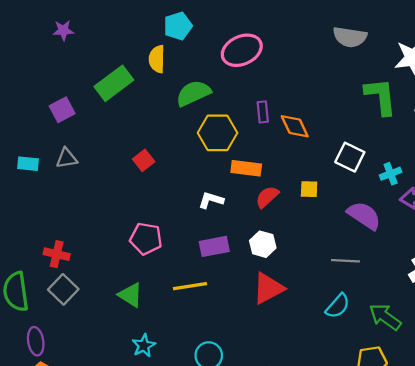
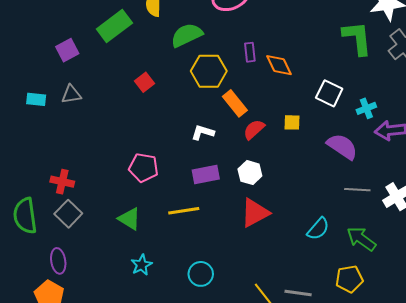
red square: (144, 160) -> (145, 82), moved
orange rectangle: (246, 168) -> (235, 103), turned 44
gray line: (345, 261) -> (357, 190), moved
purple ellipse: (36, 341) -> (58, 261), moved

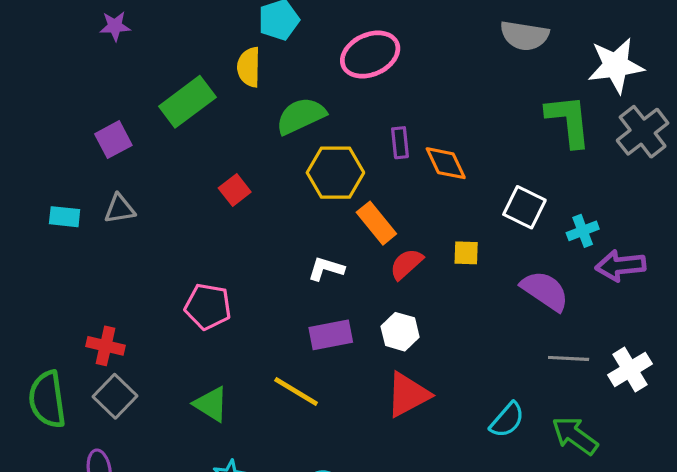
pink pentagon: (144, 168) -> (208, 306), moved
yellow line: (184, 211) -> (296, 392), turned 40

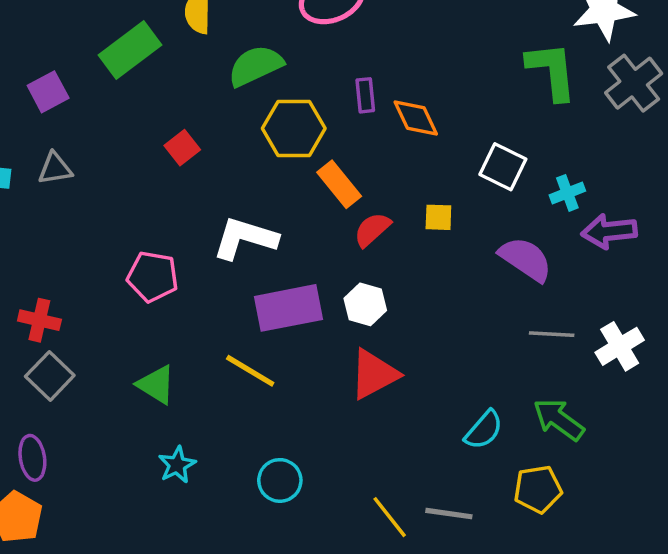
white L-shape: (326, 269) -> (245, 238), moved, size x1.6
purple rectangle: (331, 335) -> (289, 308), size x1.4
cyan semicircle: (507, 420) -> (484, 430), moved

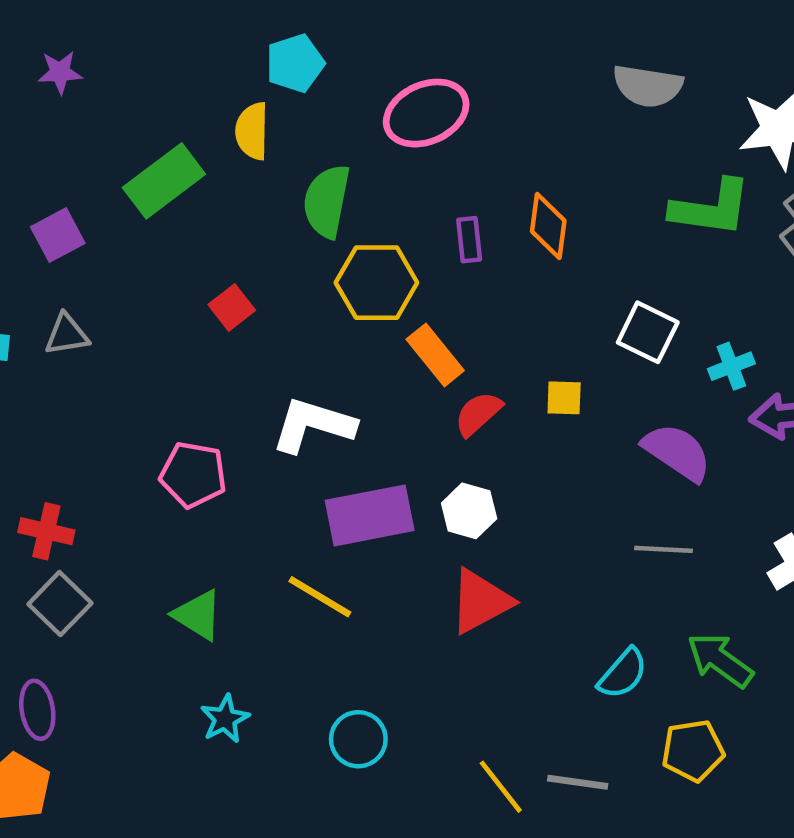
green semicircle: (255, 66) -> (327, 201), turned -54
green L-shape: (552, 71) -> (711, 208), turned 104
orange diamond: (416, 118) -> (548, 226), moved, turned 33
gray line: (552, 334) -> (664, 549), moved

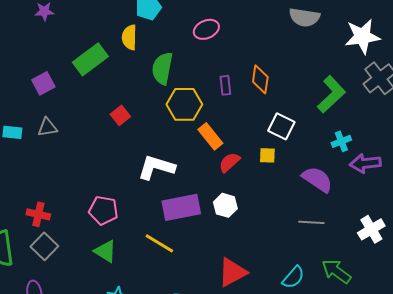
pink ellipse: (426, 113) -> (206, 29), size x0.7
green L-shape: (711, 208) -> (331, 94), moved, turned -51
white square: (648, 332) -> (281, 126), moved
pink pentagon: (193, 475) -> (103, 210), moved
red triangle: (480, 601) -> (232, 272), moved

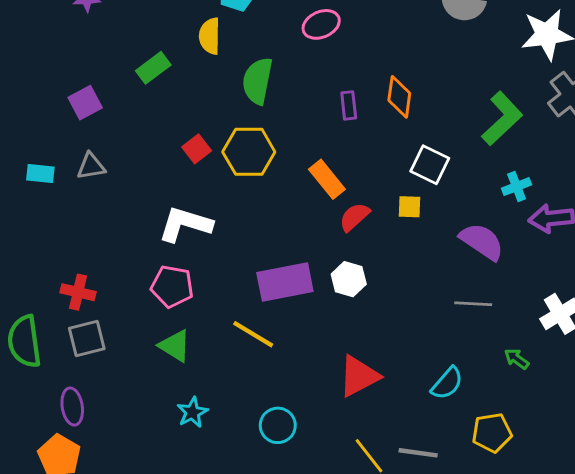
green rectangle: (90, 59) -> (153, 68), size x0.7
yellow hexagon: (184, 104) -> (249, 152), moved
white L-shape: (156, 167) -> (185, 224), moved
gray square: (44, 246) -> (87, 339), turned 32
green arrow: (336, 271) -> (517, 359), moved, size x0.6

